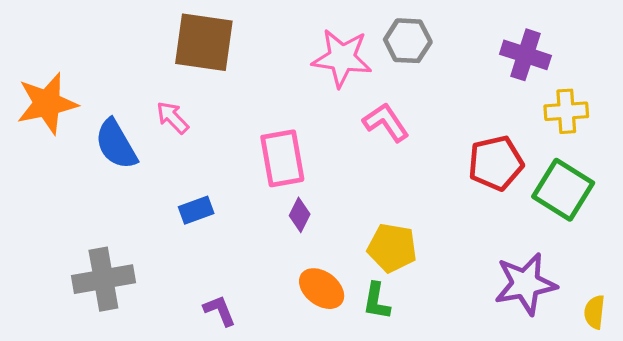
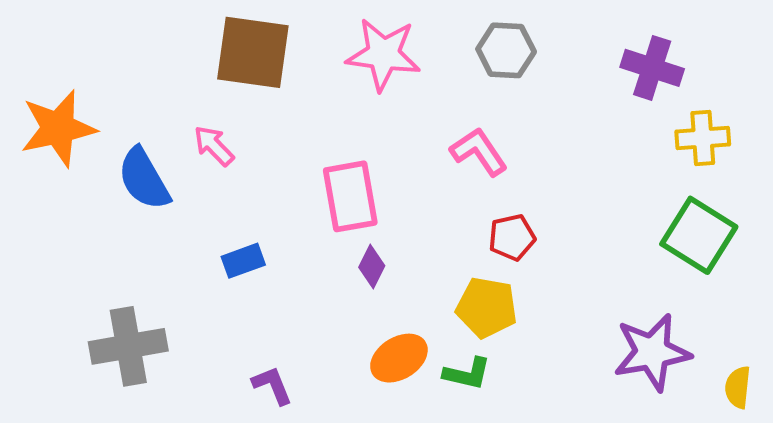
pink star: (342, 58) -> (383, 54), moved
red pentagon: (496, 163) -> (512, 237), moved, size x0.7
orange ellipse: (322, 289) -> (399, 358), turned -69
green L-shape: (376, 301) -> (467, 374), turned -87

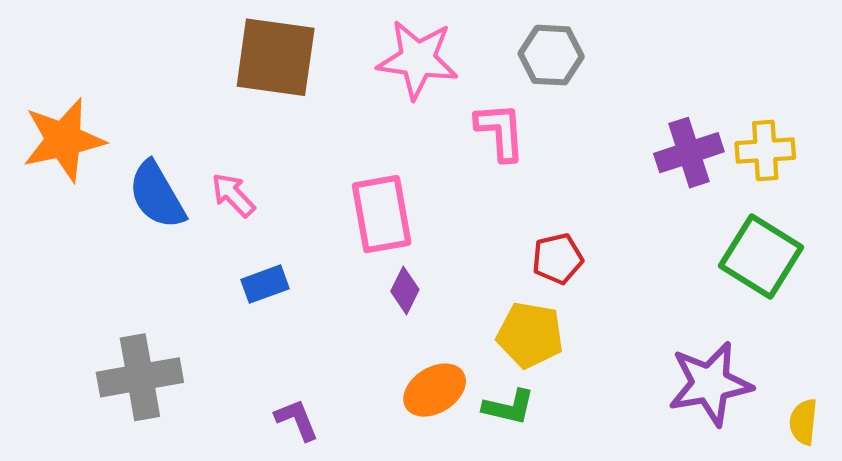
purple cross: (652, 68) -> (689, 153), moved, turned -36
pink arrow: (214, 146) -> (233, 195), moved
pink L-shape: (479, 152) -> (500, 131), moved, turned 30

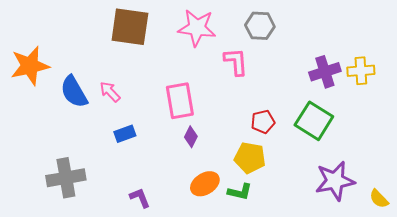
green square: (761, 256) -> (314, 121), moved
yellow semicircle: (803, 422) -> (379, 199), turned -50

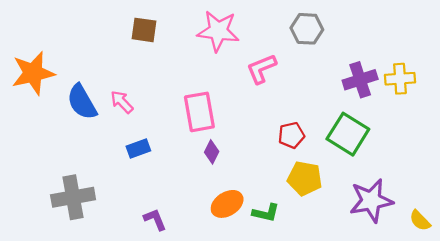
gray hexagon: (260, 26) -> (307, 29), moved
brown square: (130, 27) -> (144, 30), size x0.6
pink L-shape: (236, 62) -> (261, 69), turned -108
yellow pentagon: (250, 158) -> (305, 178), moved

